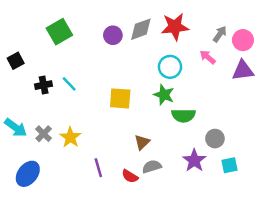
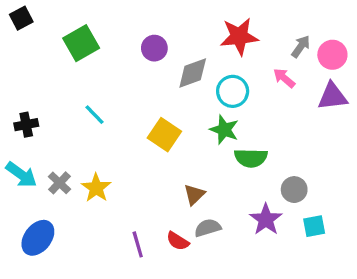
gray diamond: (141, 29) -> (193, 73), moved
black square: (16, 61) -> (21, 18), moved
black cross: (44, 85) -> (26, 125), moved
yellow square: (120, 98) -> (164, 135), turned 30
purple line: (98, 168) -> (138, 244), moved

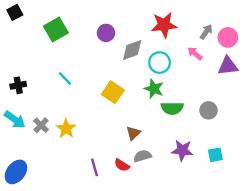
gray circle: (294, 190) -> (209, 110), moved
purple star: (266, 219) -> (182, 150), turned -30
blue ellipse: (38, 238) -> (16, 172), moved

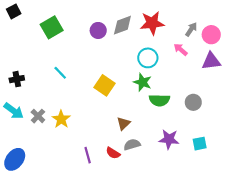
gray diamond: (132, 50) -> (122, 25), moved

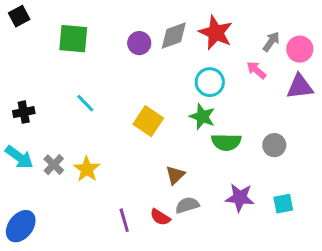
red star: (152, 23) -> (216, 33), turned 30
green square: (52, 27) -> (73, 39), turned 35

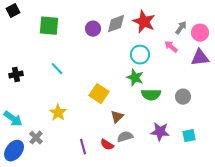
yellow square: (148, 121) -> (99, 94), moved
cyan arrow: (19, 157) -> (13, 119), moved
gray cross: (54, 165) -> (36, 138), moved

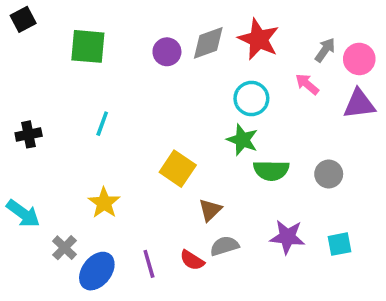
cyan line: (57, 69) -> (102, 124), turned 64
blue ellipse: (14, 151) -> (97, 271), moved

